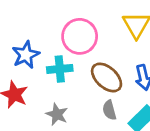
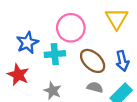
gray semicircle: (109, 110) -> (95, 87), turned 119

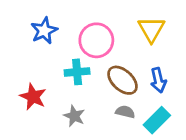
blue star: (27, 43) -> (44, 31), moved

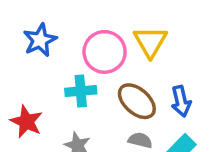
yellow triangle: (151, 29) -> (150, 42), moved

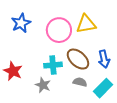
yellow triangle: (150, 42) -> (86, 24), turned 50
cyan cross: (81, 91) -> (53, 65), moved

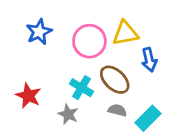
blue arrow: (104, 59) -> (149, 60), moved
cyan cross: (53, 65) -> (81, 88), turned 36

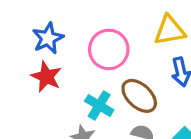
yellow triangle: (125, 33) -> (170, 30), moved
red star: (28, 96) -> (46, 77), moved

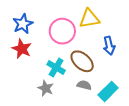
yellow triangle: (170, 30) -> (89, 19), moved

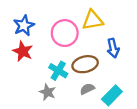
brown ellipse: (82, 61) -> (85, 64), turned -55
gray semicircle: (84, 85) -> (87, 89), turned -40

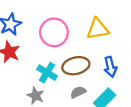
yellow triangle: (93, 20) -> (98, 29), moved
blue arrow: (113, 48) -> (110, 67), moved

